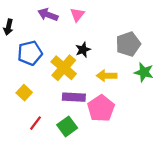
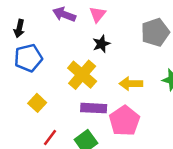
gray pentagon: (128, 44) -> (155, 32), moved
black star: (83, 50) -> (101, 44), moved
blue pentagon: (30, 53) -> (28, 58), moved

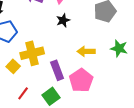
yellow cross: (82, 75) -> (32, 53), moved, turned 35
purple rectangle: (94, 108) -> (57, 70), turned 66

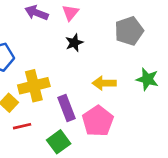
red line: (23, 93) -> (22, 126), moved, turned 40

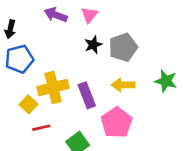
gray pentagon: (129, 31) -> (123, 47), moved
purple rectangle: (66, 108) -> (87, 95), moved

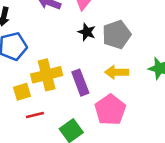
black star: (93, 45) -> (87, 32), turned -30
yellow square: (28, 104) -> (22, 92), turned 30

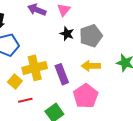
yellow square: (22, 92) -> (15, 81), turned -32

